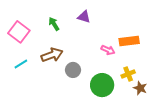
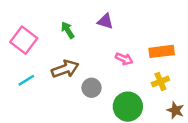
pink arrow: (108, 50) -> (124, 59), moved
yellow cross: (128, 74) -> (160, 81), moved

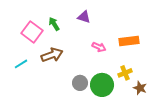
pink square: (24, 40) -> (32, 32), moved
yellow cross: (160, 81) -> (125, 73), moved
gray circle: (91, 88) -> (80, 83), moved

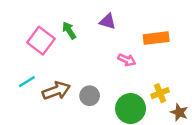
orange rectangle: (129, 41) -> (156, 38), moved
brown arrow: (52, 55) -> (56, 91), moved
gray circle: (80, 83) -> (90, 96), moved

